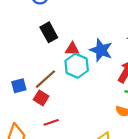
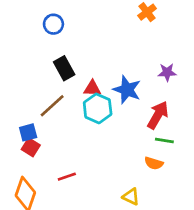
brown line: (46, 79) -> (52, 106), moved
red square: (41, 98) -> (31, 147), moved

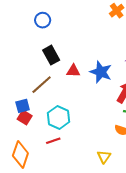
cyan hexagon: (98, 108) -> (59, 117), moved
yellow triangle: (131, 197) -> (104, 157), turned 40

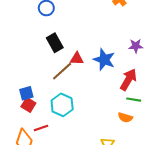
brown line: (42, 85) -> (62, 71), moved
red line: (53, 141) -> (41, 128), moved

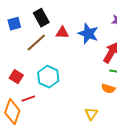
brown line: (62, 71) -> (36, 43), moved
blue square: (26, 93) -> (14, 24), moved

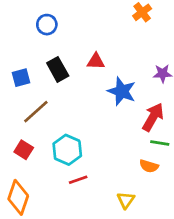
red triangle: (62, 33) -> (96, 61), moved
brown line: (36, 43) -> (36, 112), moved
red line: (28, 99) -> (78, 180), moved

